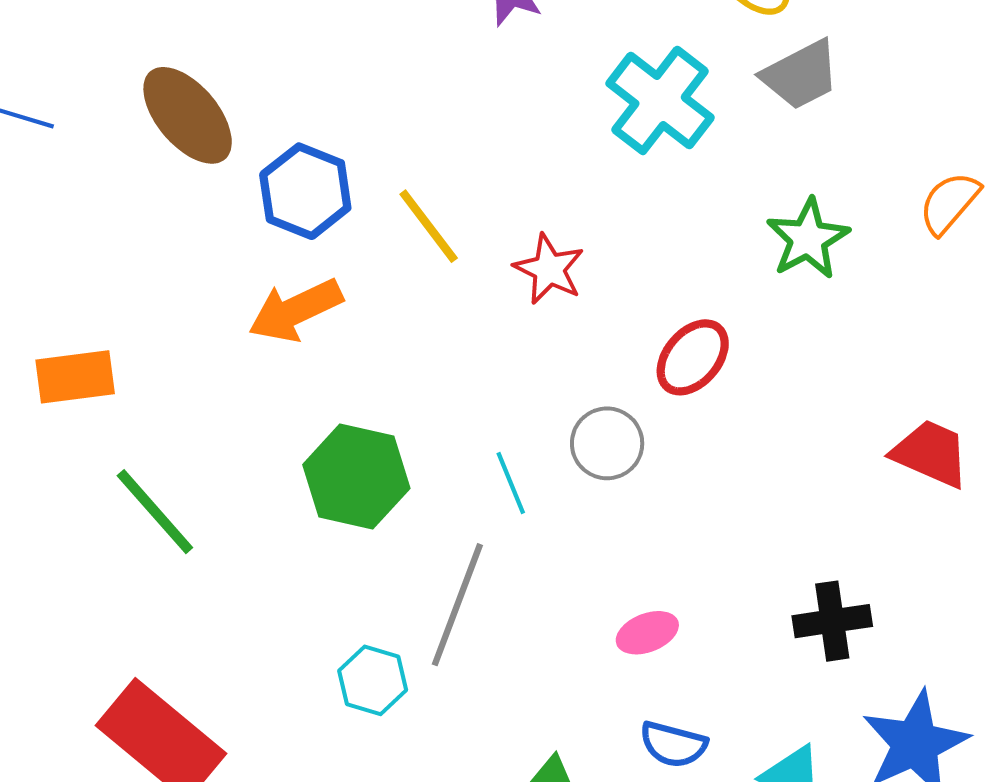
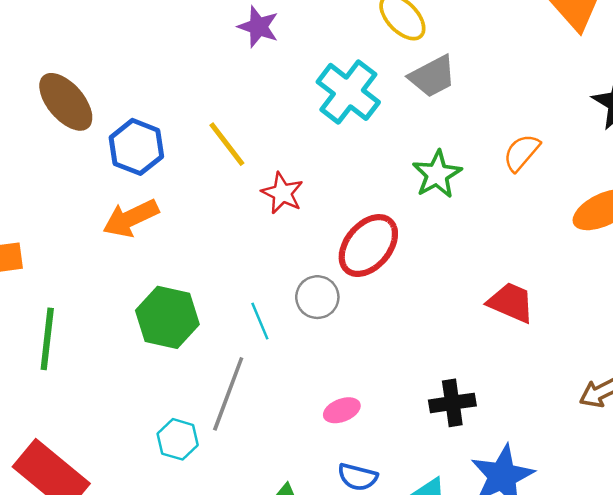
yellow line: (429, 226) -> (227, 144), moved
red ellipse: (693, 357) -> (368, 246), size x1.4
green line: (155, 512) -> (47, 339), turned 48

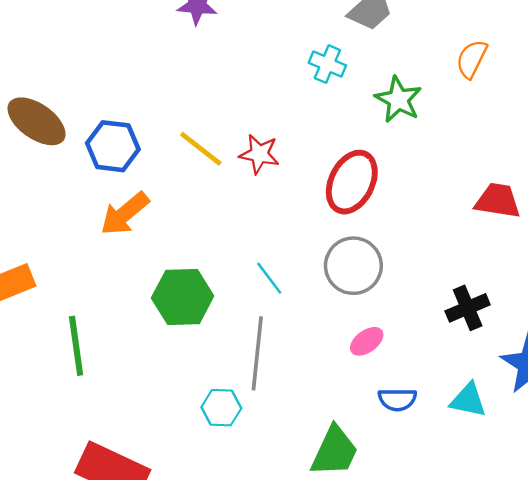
cyan cross: (348, 92) -> (327, 64), moved, size x0.6
yellow line: (227, 144) -> (201, 149), moved
gray circle: (317, 297) -> (353, 266), moved, size x1.4

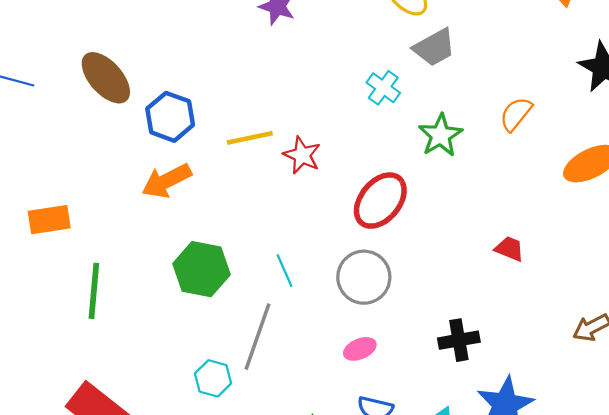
yellow line: (201, 149) -> (250, 138), turned -63
red trapezoid: (498, 201) -> (509, 249), size x0.7

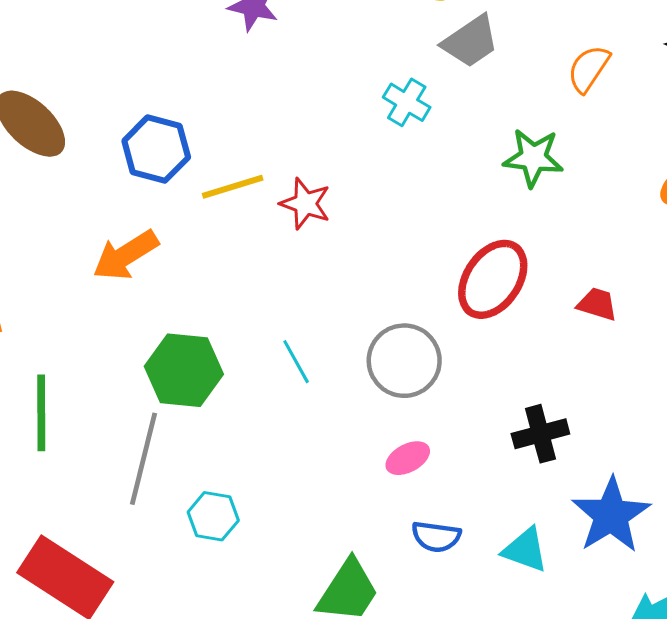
orange semicircle: (516, 114) -> (589, 69), moved
blue hexagon: (170, 117) -> (156, 149), moved
green star: (440, 135) -> (533, 158), moved, turned -30
red ellipse: (380, 201) -> (493, 279), moved
gray line: (258, 337) -> (144, 459), moved

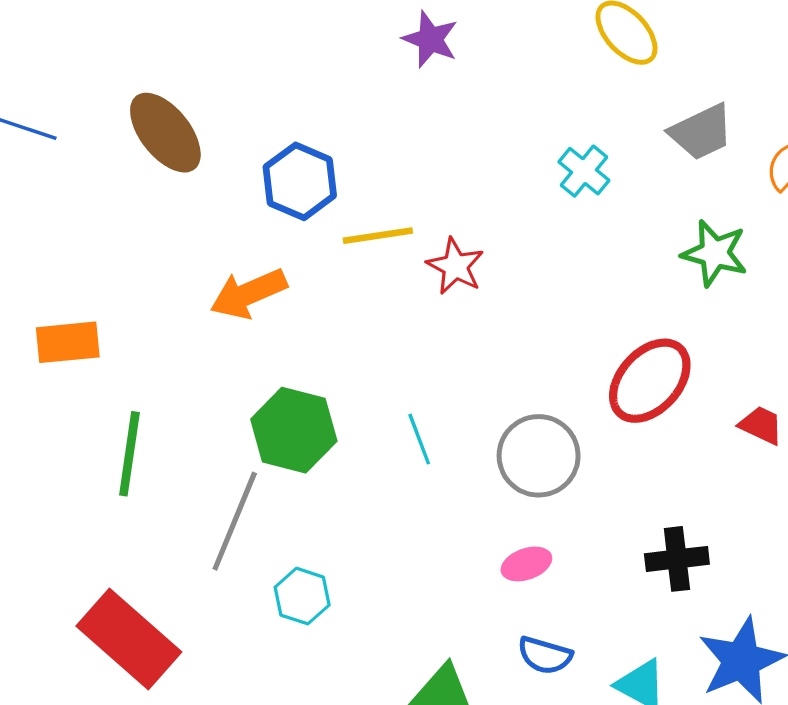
gray trapezoid: (471, 41) -> (701, 132), moved

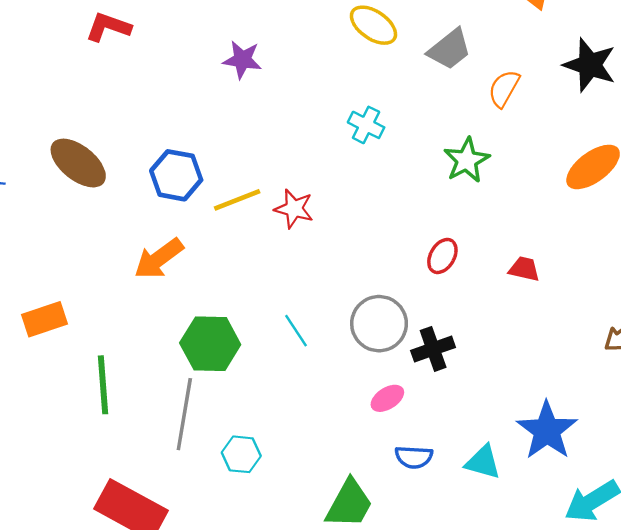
gray trapezoid: (701, 132) -> (449, 49), moved
green star: (715, 253) -> (467, 160), turned -30
red ellipse: (650, 381) -> (442, 256), size x0.6
black cross: (677, 559) -> (433, 349), moved

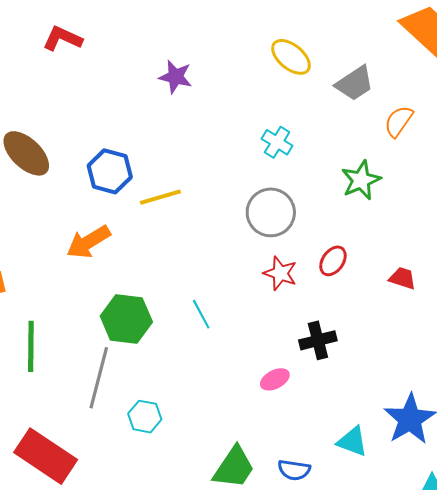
red star: (294, 209) -> (280, 273), moved
gray circle: (379, 324) -> (271, 212), moved
blue semicircle: (414, 457) -> (294, 470), moved

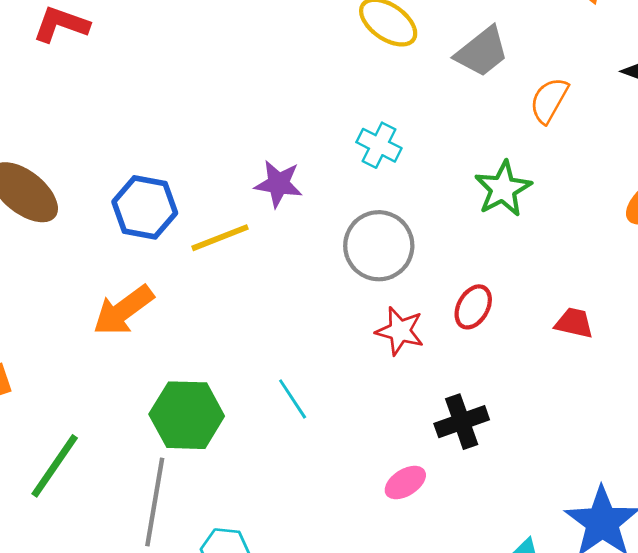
purple star: (175, 77) -> (279, 184), moved
green line: (31, 346) -> (55, 466), turned 39

